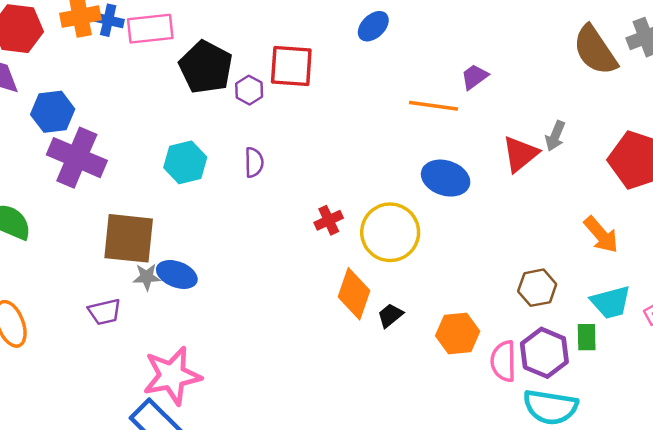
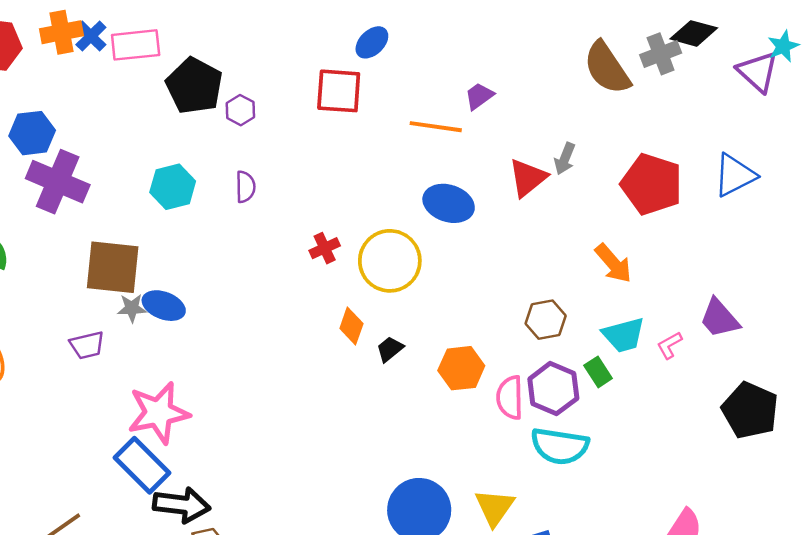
blue cross: (108, 20) -> (91, 36), turned 32
red square: (291, 66) -> (339, 91), moved
orange diamond: (354, 294) -> (351, 326), size x0.7
green rectangle: (587, 337) -> (598, 372), turned -32

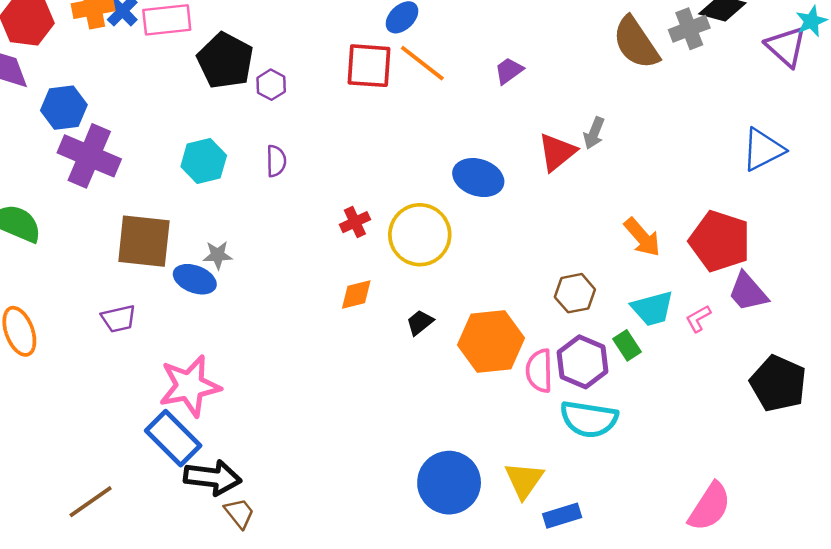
orange line: (436, 127) -> (422, 63), moved, turned 30
red pentagon: (652, 184) -> (720, 241), moved
gray star: (132, 308) -> (218, 255), moved
orange diamond: (351, 326) -> (356, 294), moved, turned 57
orange hexagon: (461, 368) -> (491, 342), size x1.4

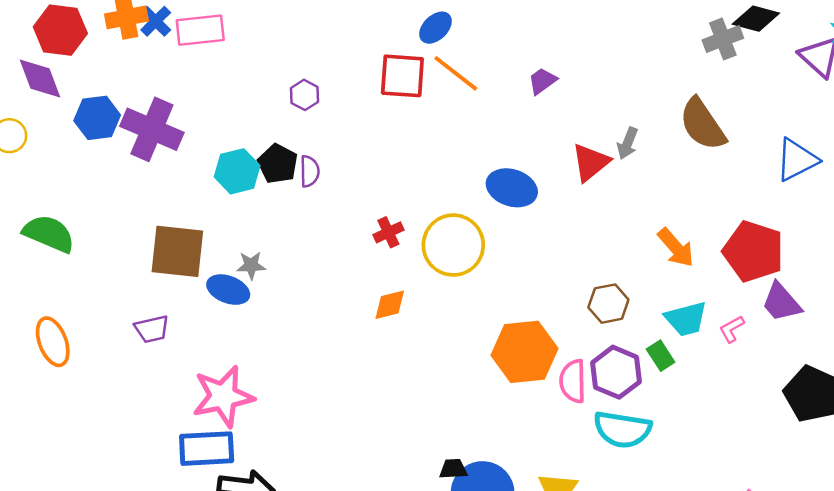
brown semicircle: (636, 43) -> (703, 124), moved
black pentagon: (225, 61) -> (278, 164), moved, size x0.7
purple cross: (89, 156) -> (152, 129), moved
black trapezoid: (420, 322) -> (453, 469), moved, turned 36
blue rectangle: (173, 438) -> (207, 449), turned -48

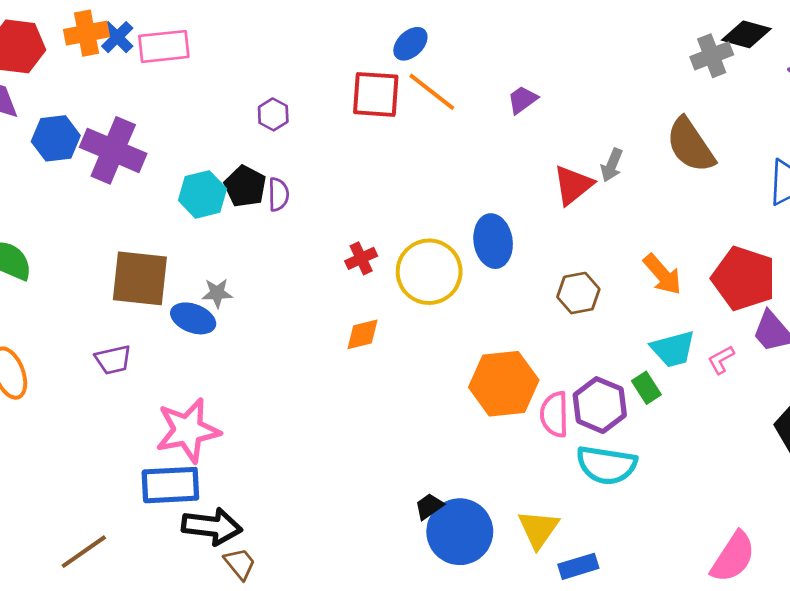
blue ellipse: (512, 188) -> (493, 241), moved, turned 63
brown hexagon: (608, 304) -> (578, 293), moved
black trapezoid: (453, 469) -> (429, 506), turned -32

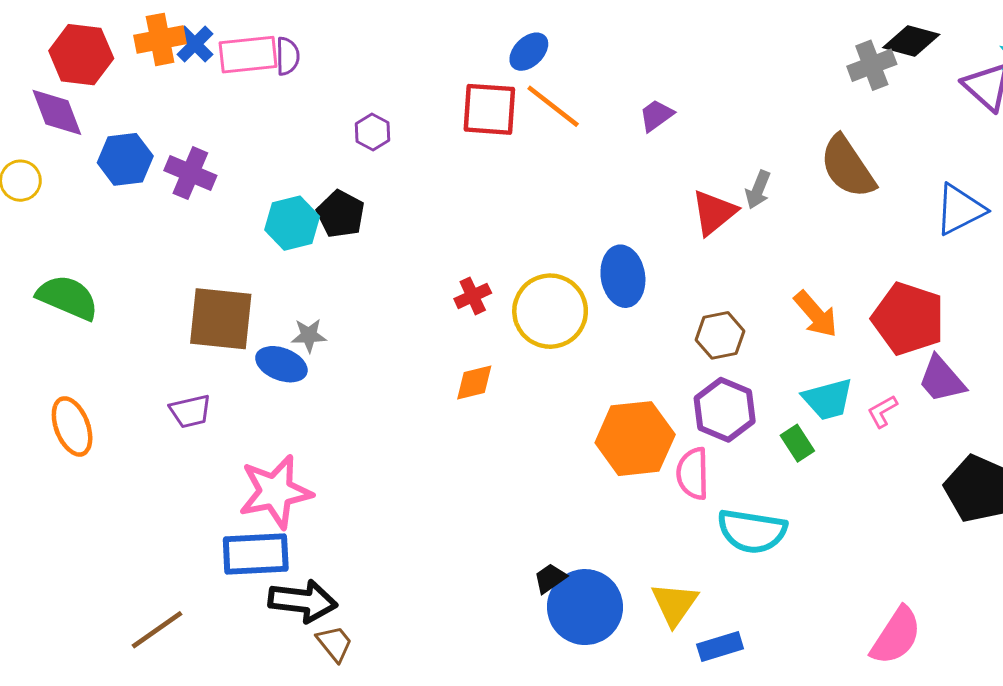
purple cross: (113, 150) -> (190, 173), size x0.7
purple semicircle: (278, 194) -> (288, 56), moved
purple hexagon: (600, 405) -> (725, 410), moved

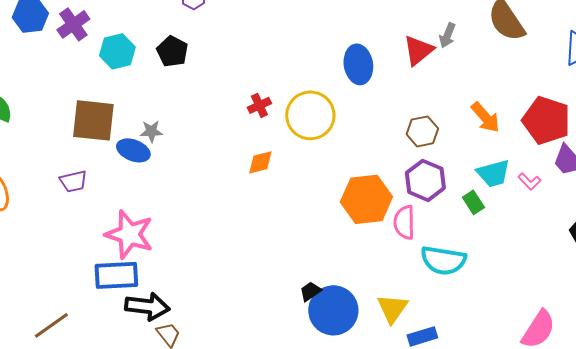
purple cross: (190, 173) -> (73, 24), turned 32
cyan hexagon: (292, 223) -> (117, 51), moved
blue ellipse: (623, 276) -> (358, 64), moved
pink L-shape: (882, 411) -> (529, 181), turned -105
pink star: (275, 492) -> (129, 234), turned 30

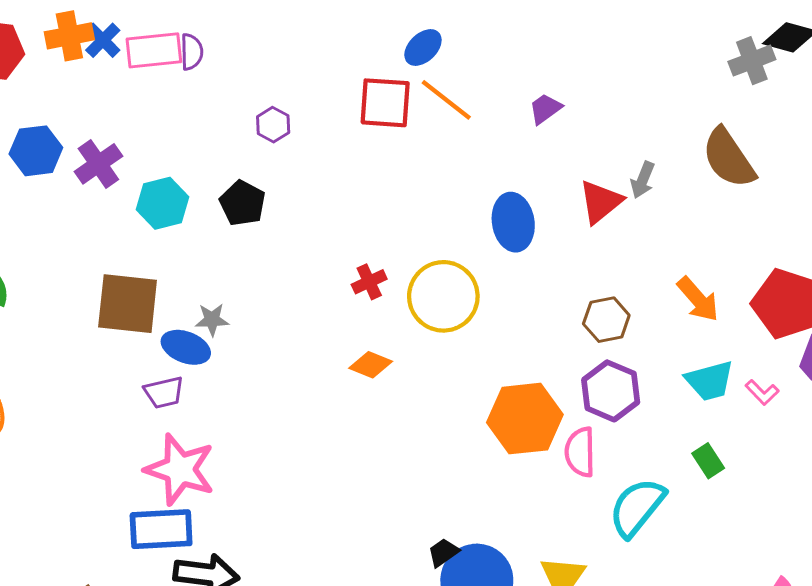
orange diamond: (260, 162) -> (371, 365), turned 36
purple trapezoid: (73, 181) -> (164, 392), moved
green rectangle: (473, 202) -> (708, 461), moved
cyan semicircle: (443, 260) -> (637, 507), turned 120

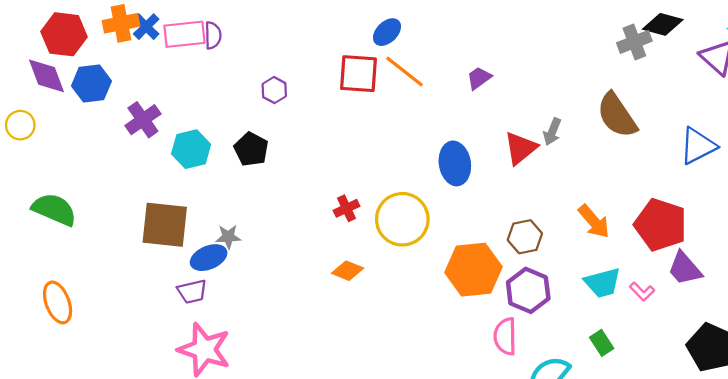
blue hexagon: (36, 151) -> (91, 84), moved
blue ellipse: (186, 347) -> (209, 258), turned -44
orange hexagon: (525, 419) -> (473, 270), moved

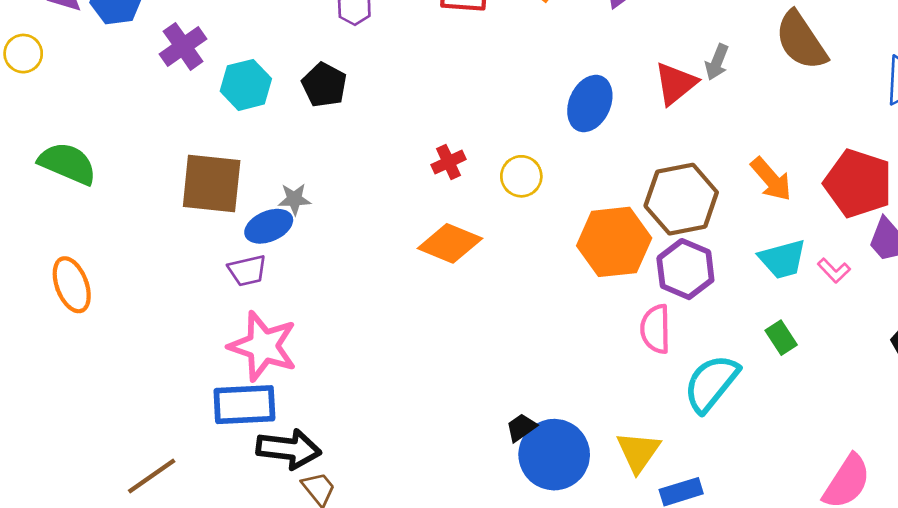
blue ellipse: (455, 163) -> (590, 103), turned 33
yellow circle: (402, 219) -> (521, 176), size x0.6
brown hexagon: (525, 237) -> (681, 199), size x1.6
orange diamond: (348, 271) -> (450, 243), size x1.5

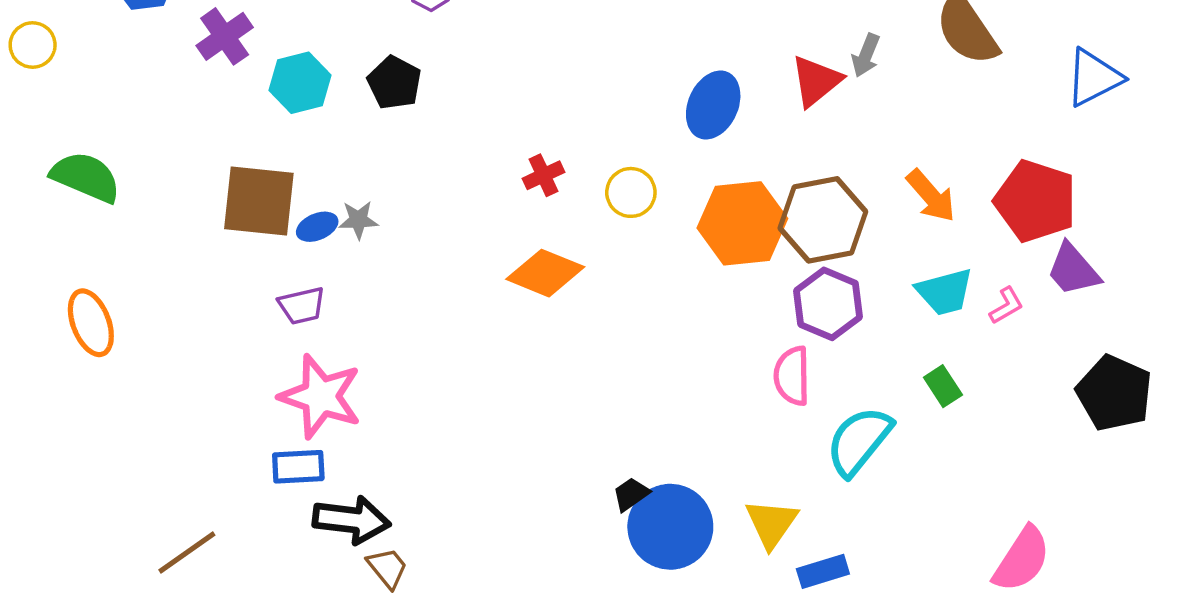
blue ellipse: (269, 226) -> (317, 227), moved, size x0.7
orange hexagon: (614, 242) -> (742, 223), moved
pink L-shape: (834, 270) -> (1006, 306), turned -76
blue rectangle: (244, 405) -> (298, 467), size x0.7

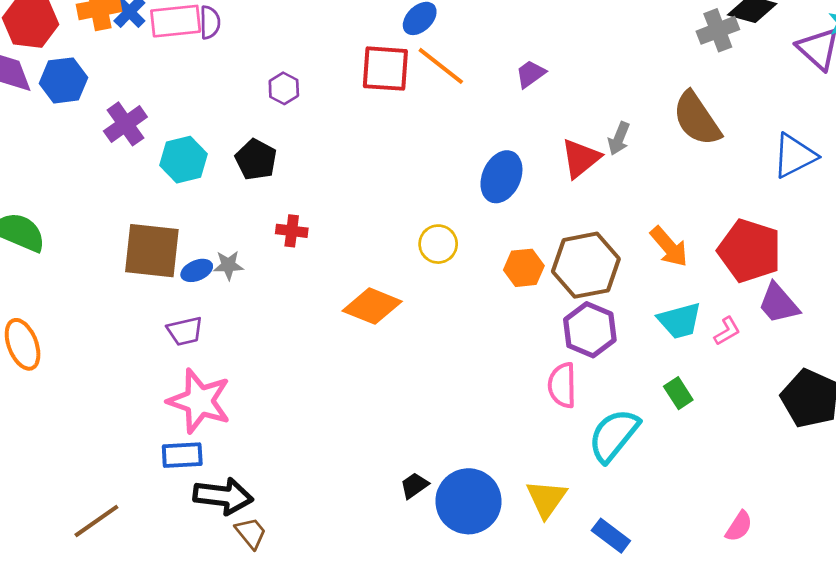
red cross: (543, 175) -> (292, 231), moved, turned 32
orange hexagon: (742, 223) -> (524, 268), size x0.6
black trapezoid: (631, 494) -> (414, 485), moved
pink semicircle: (1022, 559) -> (739, 526), size x0.6
blue rectangle: (823, 571) -> (611, 536), moved, turned 54

